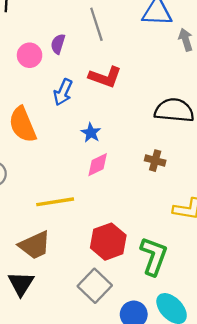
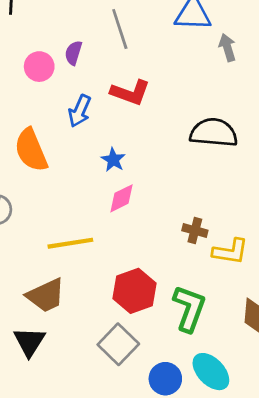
brown cross: (155, 161) -> (195, 230), moved

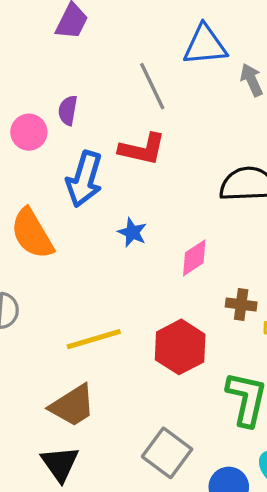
gray line: (120, 29) -> (152, 86), moved
blue arrow: (80, 111) -> (84, 179), size x1.4
pink diamond: (122, 198) -> (194, 258), moved
red hexagon: (135, 291) -> (180, 347), moved

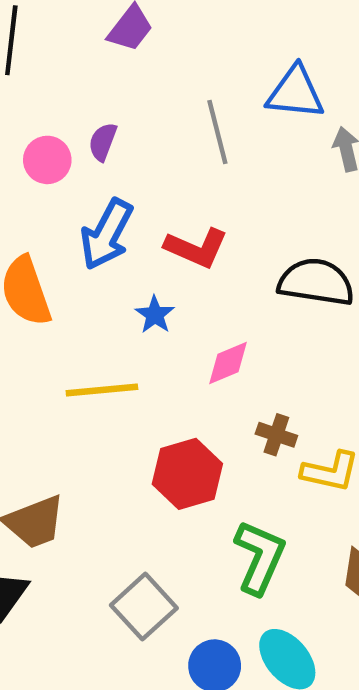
red L-shape: (142, 149) -> (196, 248), moved
yellow line: (94, 339) -> (102, 390), moved

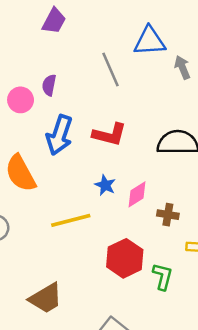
blue star: (155, 315) -> (105, 185), moved
brown cross: (276, 435) -> (168, 215), moved
green L-shape: (260, 557) -> (163, 276), moved, size x0.7

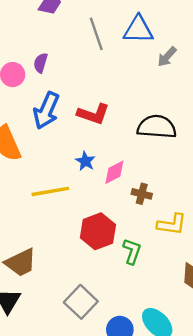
gray arrow: (182, 67) -> (167, 57), turned -120
gray line: (111, 70) -> (96, 34), moved

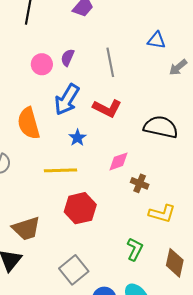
blue triangle: (138, 30) -> (156, 40), size x0.7
gray line: (96, 34) -> (110, 62), moved
blue star: (85, 161) -> (77, 138), moved
red hexagon: (98, 231) -> (80, 208), moved
green L-shape: (132, 251) -> (135, 249), moved

